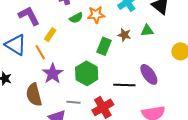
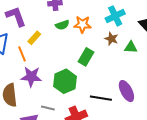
brown star: (124, 35) -> (111, 39), moved
purple star: (53, 74) -> (31, 77), turned 30

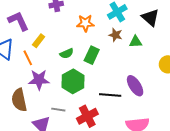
green semicircle: (62, 25) -> (67, 53), moved

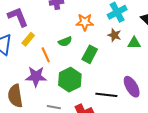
yellow rectangle: (39, 41) -> (28, 39), moved
green semicircle: (67, 53) -> (65, 41), moved
orange line: (28, 58) -> (46, 55), moved

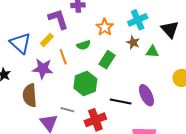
purple L-shape: (18, 17) -> (58, 19), moved
orange star: (85, 22) -> (105, 27), turned 30
purple star: (36, 77) -> (43, 69), moved

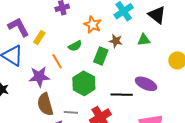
purple L-shape: (58, 19) -> (18, 27), moved
yellow rectangle: (47, 40) -> (39, 38), moved
brown star: (133, 42) -> (116, 41), moved
brown semicircle: (30, 95) -> (45, 104), moved
purple ellipse: (146, 95) -> (146, 84), turned -30

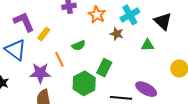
orange star: (93, 25) -> (97, 15), moved
brown star: (116, 41) -> (117, 34), moved
green rectangle: (101, 56) -> (104, 68), moved

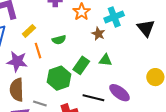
yellow rectangle: (44, 34) -> (29, 31), moved
green triangle: (148, 45) -> (105, 60), moved

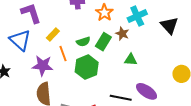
green rectangle: (81, 65) -> (103, 42), moved
green hexagon: (59, 78) -> (87, 67), moved

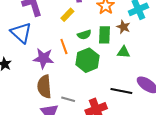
yellow rectangle: (53, 34) -> (67, 15), moved
green rectangle: (103, 42) -> (104, 35), turned -30
green triangle: (131, 60) -> (124, 52), moved

